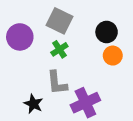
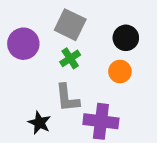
orange circle: (113, 56) -> (120, 72), moved
purple cross: (85, 103) -> (101, 121), turned 32

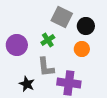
gray square: (70, 25) -> (62, 17), moved
purple circle: (23, 44) -> (17, 45), moved

